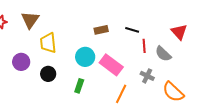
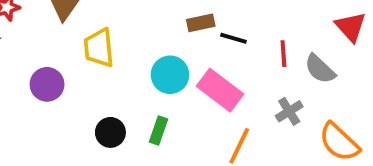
black line: (132, 30) -> (233, 38), moved
black circle: (48, 74) -> (110, 132), moved
gray cross: (147, 76) -> (289, 111), turned 32

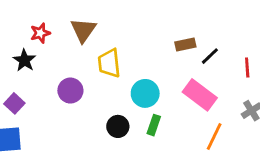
black line: (233, 38) -> (210, 56), turned -60
cyan circle: (170, 75) -> (145, 93), moved

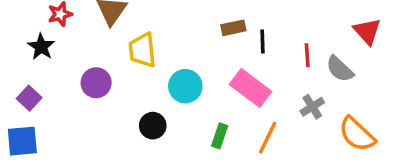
black line: (210, 56) -> (263, 42), turned -48
green rectangle: (154, 125) -> (220, 136), moved

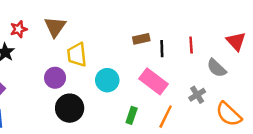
red line: (307, 55) -> (191, 45), moved
purple circle: (96, 83) -> (55, 78), moved
black circle: (153, 126) -> (70, 108), moved, size x1.5

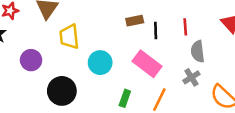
gray semicircle: (217, 68) -> (198, 51), moved, turned 40
purple circle: (55, 78) -> (31, 60), moved

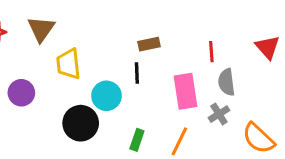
black line: (156, 30) -> (137, 73), moved
pink rectangle: (147, 64) -> (186, 91), moved, turned 44
black circle: (62, 91) -> (81, 123), moved

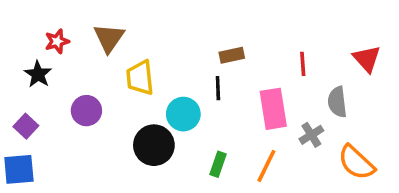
gray semicircle: (227, 82) -> (337, 102), moved

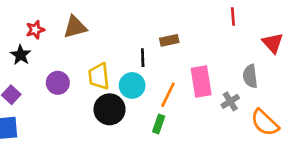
brown triangle: (109, 38) -> (75, 27), turned 40
red line: (303, 64) -> (233, 16), moved
yellow trapezoid: (140, 78) -> (99, 76), moved
black line: (218, 88) -> (143, 58), moved
orange line: (266, 166) -> (168, 95), moved

